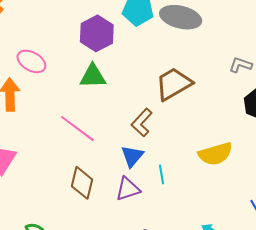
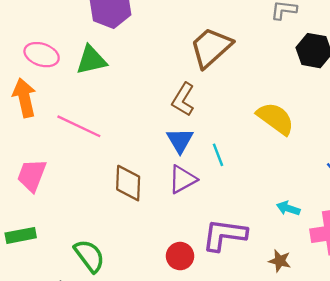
green triangle: (93, 76) -> (91, 60), moved
pink line: (77, 129) -> (79, 126), moved
yellow semicircle: (215, 154) -> (276, 119), turned -116

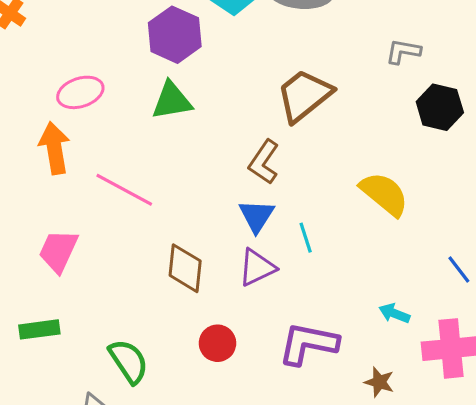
pink ellipse: (42, 55) -> (80, 92), turned -40
green triangle: (91, 60) -> (172, 101), moved
red circle: (180, 256) -> (217, 343), moved

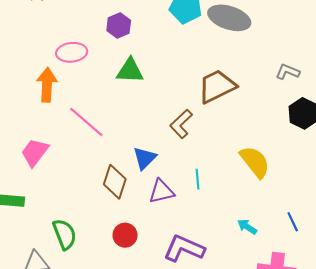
purple hexagon: (175, 35) -> (119, 26), moved, size x0.7
blue triangle: (257, 216) -> (145, 158), moved
cyan arrow: (394, 313) -> (247, 227), moved

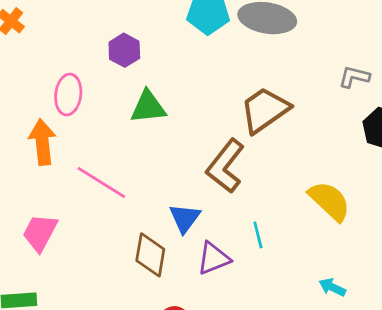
pink ellipse: (72, 52) -> (68, 95), turned -68
brown L-shape: (181, 124) -> (225, 166), size x1.4

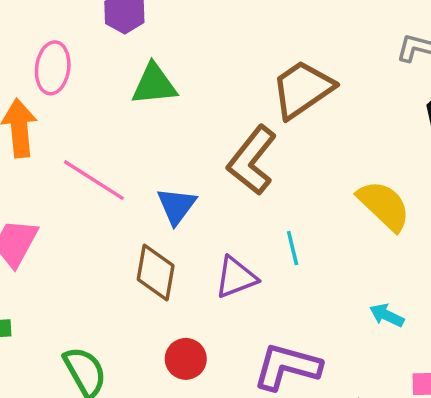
blue triangle: (185, 218) -> (177, 206), moved

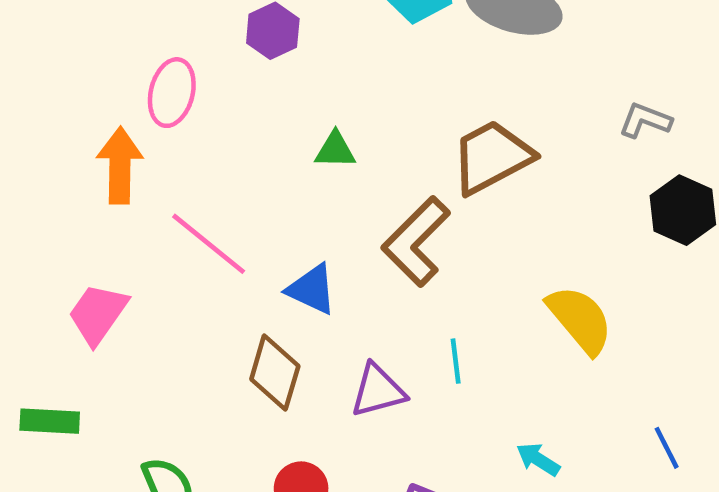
green triangle: (154, 84) -> (335, 150), moved, size x0.7
blue triangle: (177, 206) -> (312, 289), turned -48
cyan arrow: (387, 315) -> (538, 459), moved

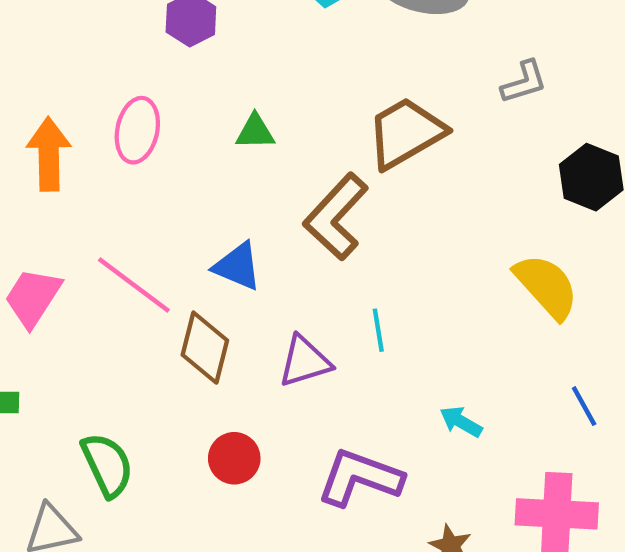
pink ellipse: (172, 93) -> (137, 130), moved
gray L-shape: (645, 120) -> (524, 82), moved, turned 144
pink line: (209, 244) -> (134, 285), moved
yellow semicircle: (580, 320) -> (546, 286), moved

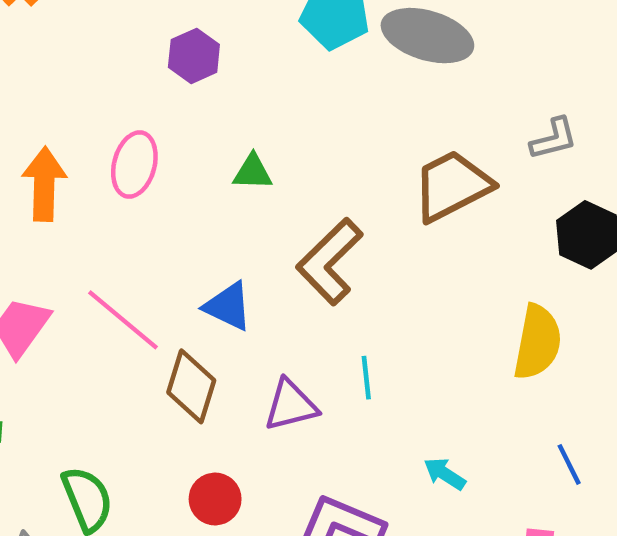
gray L-shape: (524, 82) -> (554, 139), moved
brown trapezoid: (406, 133) -> (452, 186), moved
yellow semicircle: (546, 286) -> (537, 342), turned 50

